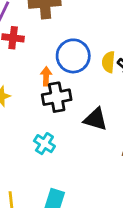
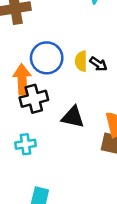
orange arrow: (46, 76) -> (22, 79), size x1.6
cyan cross: (44, 144) -> (26, 144), turned -36

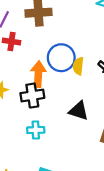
yellow semicircle: (81, 61) -> (78, 66), moved
black cross: (34, 99) -> (32, 96), moved

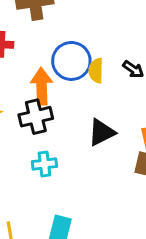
black triangle: (79, 111) -> (102, 132), turned -40

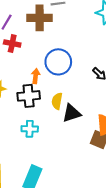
yellow semicircle: (96, 71) -> (57, 101), moved
orange arrow: (42, 86) -> (36, 76), size x0.6

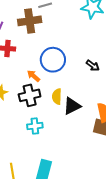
orange arrow: (36, 76) -> (34, 76), turned -48

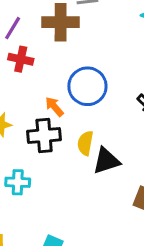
cyan cross: (35, 126) -> (18, 182), moved

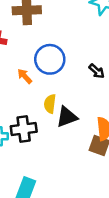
black cross: (44, 135) -> (24, 129), moved

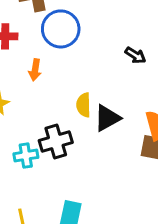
blue circle: (50, 59) -> (61, 29), moved
orange arrow: (25, 76) -> (35, 70), moved, turned -119

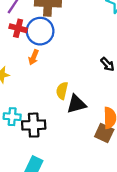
blue circle: (61, 29) -> (40, 31), moved
black cross: (56, 142) -> (34, 125), moved

